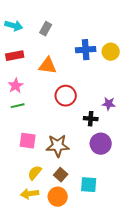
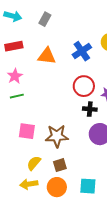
blue cross: (86, 50) -> (82, 51), moved, turned -30
red circle: (66, 96) -> (84, 86), moved
brown square: (61, 175) -> (60, 165), turned 32
cyan square: (89, 185) -> (88, 186), moved

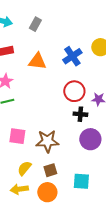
cyan square: (88, 186) -> (81, 181), moved

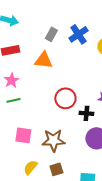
gray rectangle: (35, 24) -> (51, 34), moved
blue cross: (72, 56) -> (78, 34), moved
red circle: (74, 91) -> (65, 98), moved

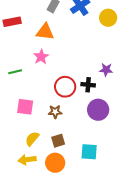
pink star: (11, 80) -> (41, 57), moved
red circle: (65, 98) -> (65, 87), moved
brown star: (53, 140) -> (55, 112), size x0.6

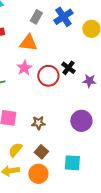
black cross: (88, 85) -> (68, 68), moved, turned 32
red circle: (65, 87) -> (48, 76), moved
brown square: (58, 141) -> (41, 152), turned -32

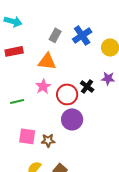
purple star: (89, 81) -> (108, 78), moved
purple circle: (81, 121) -> (72, 119), moved
brown star: (38, 123) -> (48, 140), moved

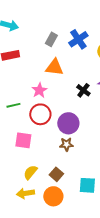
orange triangle: (47, 61) -> (54, 67), moved
red circle: (67, 94) -> (40, 114), moved
brown star: (48, 140) -> (66, 144), moved

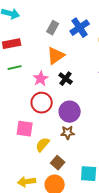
orange triangle: (54, 67) -> (56, 56), turned -42
black cross: (83, 90) -> (66, 79), moved
green line: (13, 105) -> (15, 68), moved
yellow semicircle: (30, 172) -> (43, 145), moved

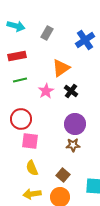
gray rectangle: (53, 28) -> (47, 33), moved
red circle: (42, 103) -> (21, 119), moved
yellow semicircle: (43, 145) -> (32, 168), moved, turned -63

